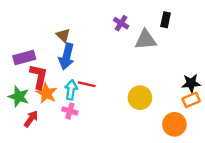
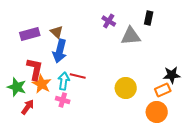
purple rectangle: (24, 58) -> (30, 34), moved
orange rectangle: (191, 100) -> (163, 90), moved

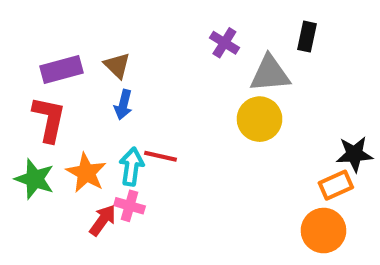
blue arrow: (60, 51) -> (123, 105), size x0.6
red L-shape: (35, 69) -> (49, 119), moved
yellow circle: (126, 88) -> (260, 119), moved
red arrow: (28, 107) -> (103, 220), moved

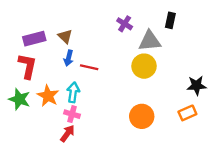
red line: (160, 156) -> (89, 67), moved
orange rectangle: (336, 185) -> (187, 113), moved
red arrow: (103, 220) -> (67, 134), moved
orange circle: (324, 231) -> (142, 116), moved

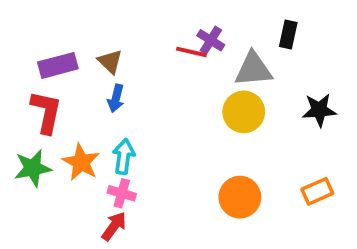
red line: (89, 67) -> (191, 52), moved
black star: (197, 86) -> (319, 110), moved
green star: (19, 99) -> (33, 168), turned -30

